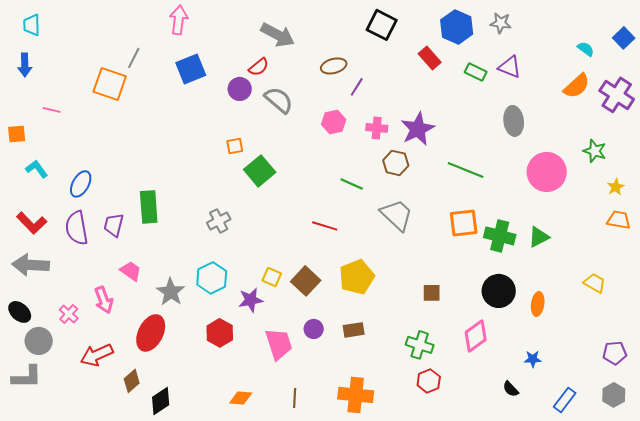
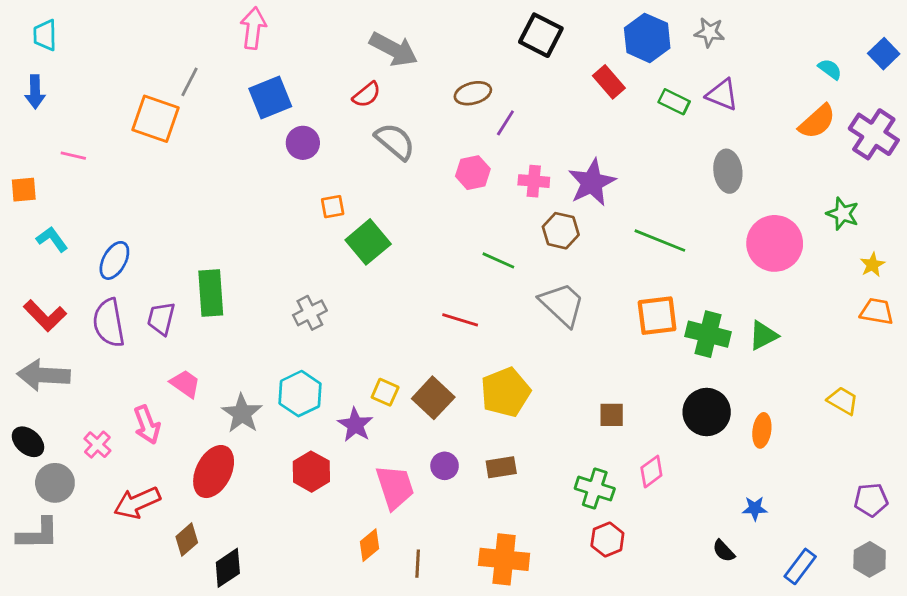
purple circle: (240, 89) -> (303, 143), moved
purple star: (251, 300) -> (355, 425), turned -30
pink diamond: (476, 336) -> (651, 472), moved, size x0.7
orange diamond: (241, 398) -> (369, 545), moved, turned -45

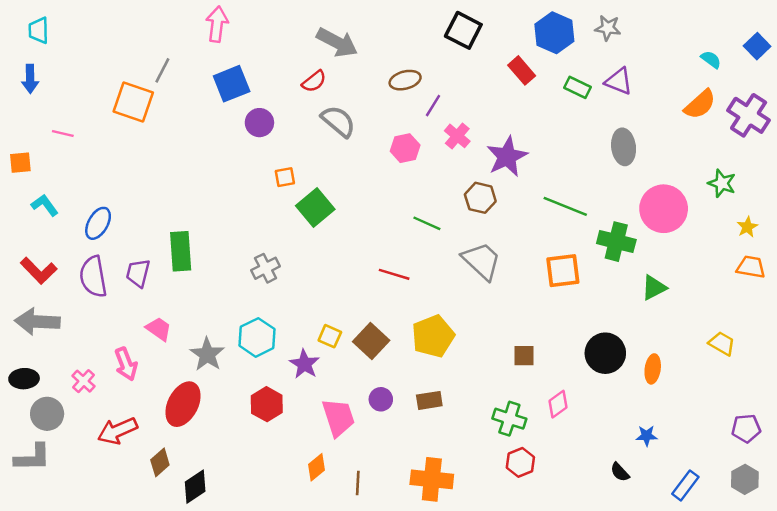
pink cross: (534, 181) -> (457, 136), moved, turned 35
green cross: (708, 334) -> (616, 242), moved
black ellipse: (28, 442) -> (24, 379), turned -44

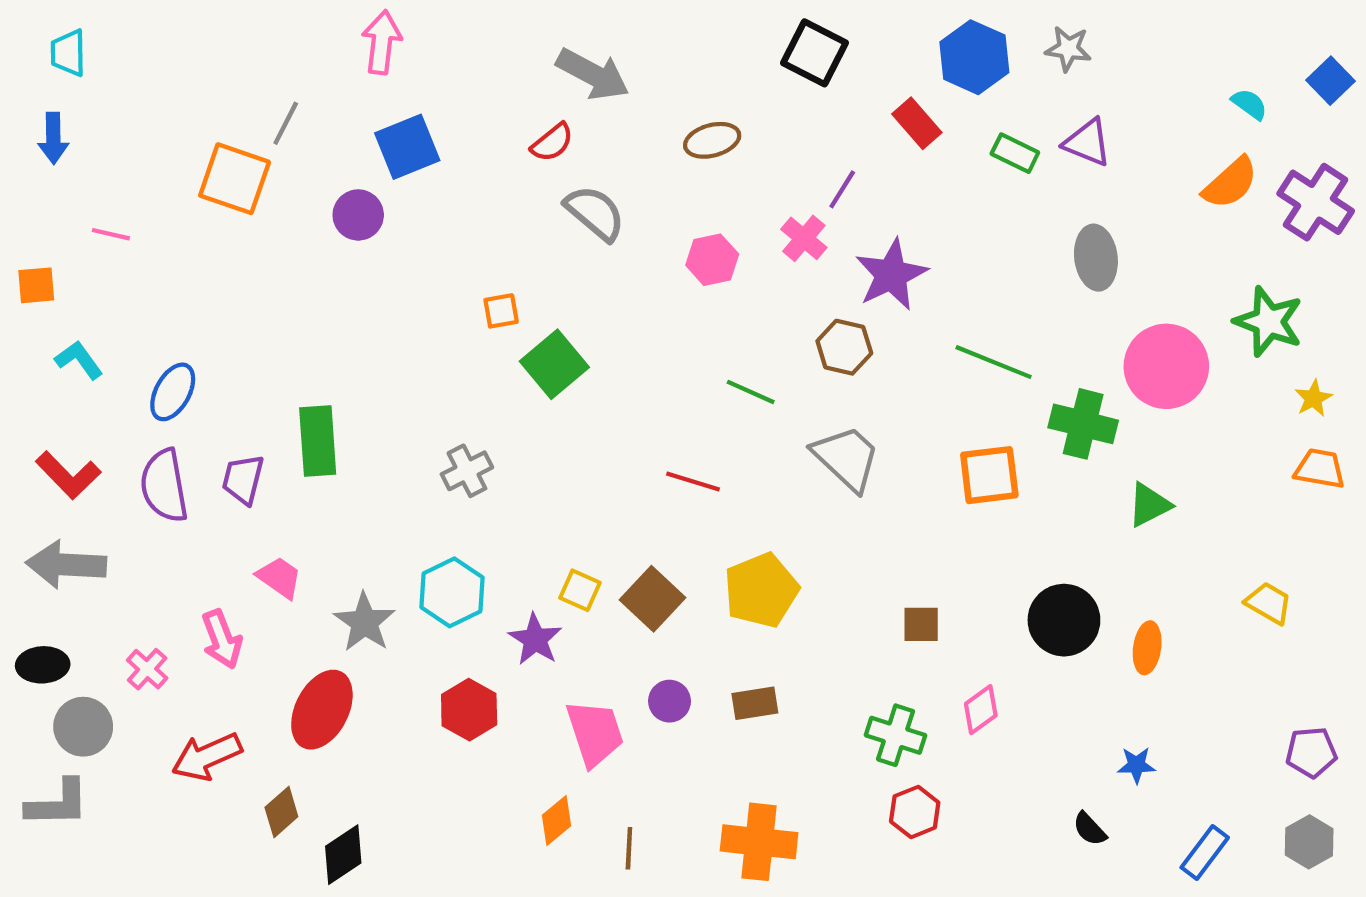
purple line: (433, 106) -> (842, 189), moved
purple circle: (259, 123) -> (358, 215), moved
green star: (722, 183) -> (1269, 322), size x1.4

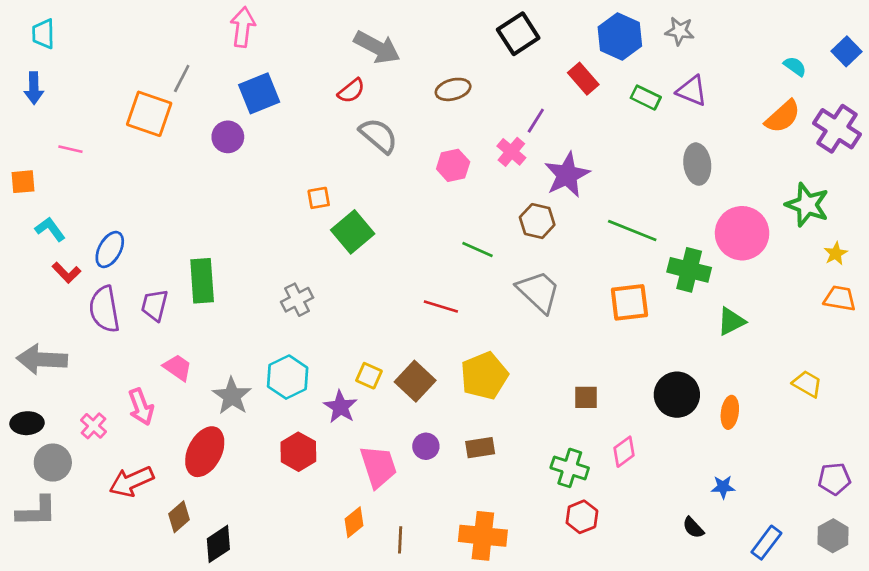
black square: (814, 53) -> (518, 34), turned 30
red L-shape: (68, 475) -> (66, 273), moved, size x0.7

